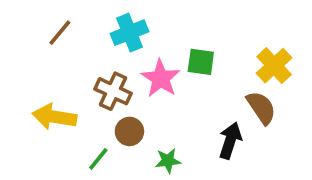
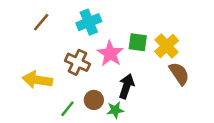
yellow cross: (274, 66) -> (167, 46), moved
brown circle: (129, 131) -> (94, 100), moved
black arrow: (230, 141) -> (126, 86), moved

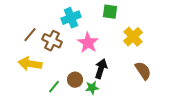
brown line: (41, 22) -> (30, 35), moved
green square: (138, 42) -> (110, 12), moved
brown cross: (78, 62) -> (52, 41), moved
brown semicircle: (179, 74) -> (143, 71), moved

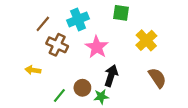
brown line: (30, 35) -> (43, 24), moved
yellow arrow: (30, 64) -> (33, 70), size x0.6

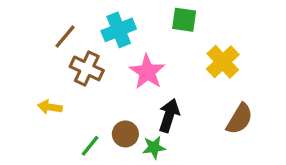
brown semicircle: (157, 78) -> (240, 119), turned 65

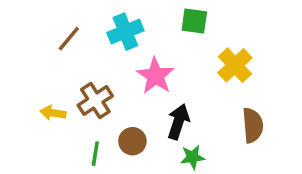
brown cross: (87, 68) -> (95, 101), moved, turned 32
brown semicircle: (240, 119) -> (253, 125), turned -36
green line: (90, 146) -> (95, 154), turned -30
green star: (154, 147) -> (193, 157), moved

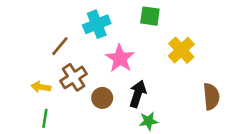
brown line: (69, 39) -> (60, 46), moved
brown semicircle: (253, 125) -> (211, 97), moved
brown circle: (132, 141) -> (102, 98), moved
green line: (95, 154) -> (45, 118), moved

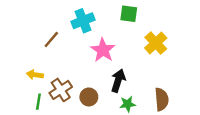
brown cross: (74, 77) -> (61, 90), moved
brown semicircle: (211, 97) -> (162, 99), moved
brown circle: (102, 98) -> (89, 97), moved

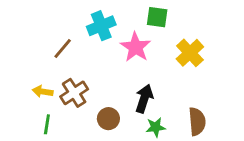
pink star: (103, 50) -> (136, 47), moved
brown cross: (61, 90) -> (74, 93), moved

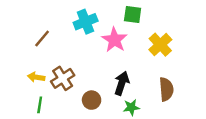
brown line: (63, 49) -> (42, 39), moved
brown semicircle: (197, 121) -> (166, 89), moved

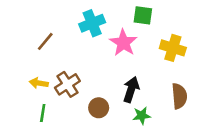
yellow cross: (160, 45) -> (173, 48), turned -30

